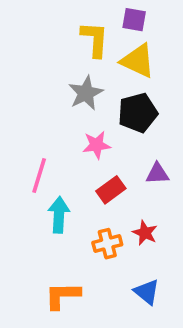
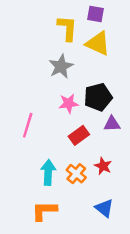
black pentagon: (138, 113) -> (98, 97), moved
cyan arrow: (59, 215) -> (48, 172), moved
orange cross: (107, 244) -> (76, 174), turned -36

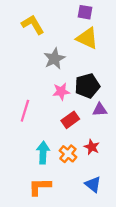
yellow L-shape: (67, 28) -> (33, 25), moved, turned -35

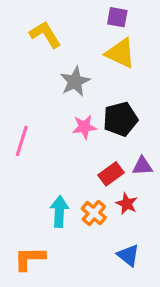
purple triangle: (100, 110) -> (142, 166), moved
pink line: (25, 111) -> (22, 141), moved
red rectangle: (70, 120) -> (111, 174), moved
orange L-shape: (40, 187) -> (30, 258), moved

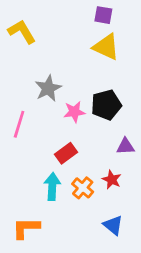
yellow L-shape: (45, 34) -> (22, 32), moved
gray star: (75, 81) -> (48, 88), moved
red rectangle: (111, 174) -> (66, 153), moved

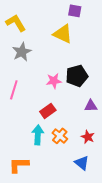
yellow triangle: (106, 47) -> (63, 34), moved
gray star: (48, 88) -> (22, 52), moved
red star: (112, 180) -> (88, 137), moved

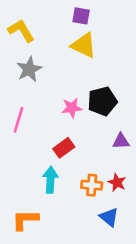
purple square: (75, 11) -> (81, 16), moved
orange cross: (60, 136) -> (92, 185), moved, turned -35

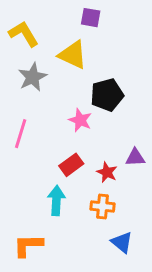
yellow triangle: (84, 45) -> (73, 55), moved
black pentagon: (102, 101) -> (107, 95), moved
pink star: (72, 108) -> (80, 120), turned 30
red star: (117, 182) -> (107, 172), moved

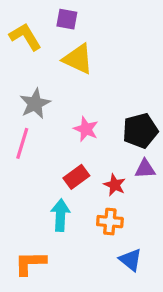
purple square: (91, 18) -> (67, 19), moved
gray star: (33, 77) -> (35, 104), moved
black pentagon: (107, 95) -> (140, 131), moved

